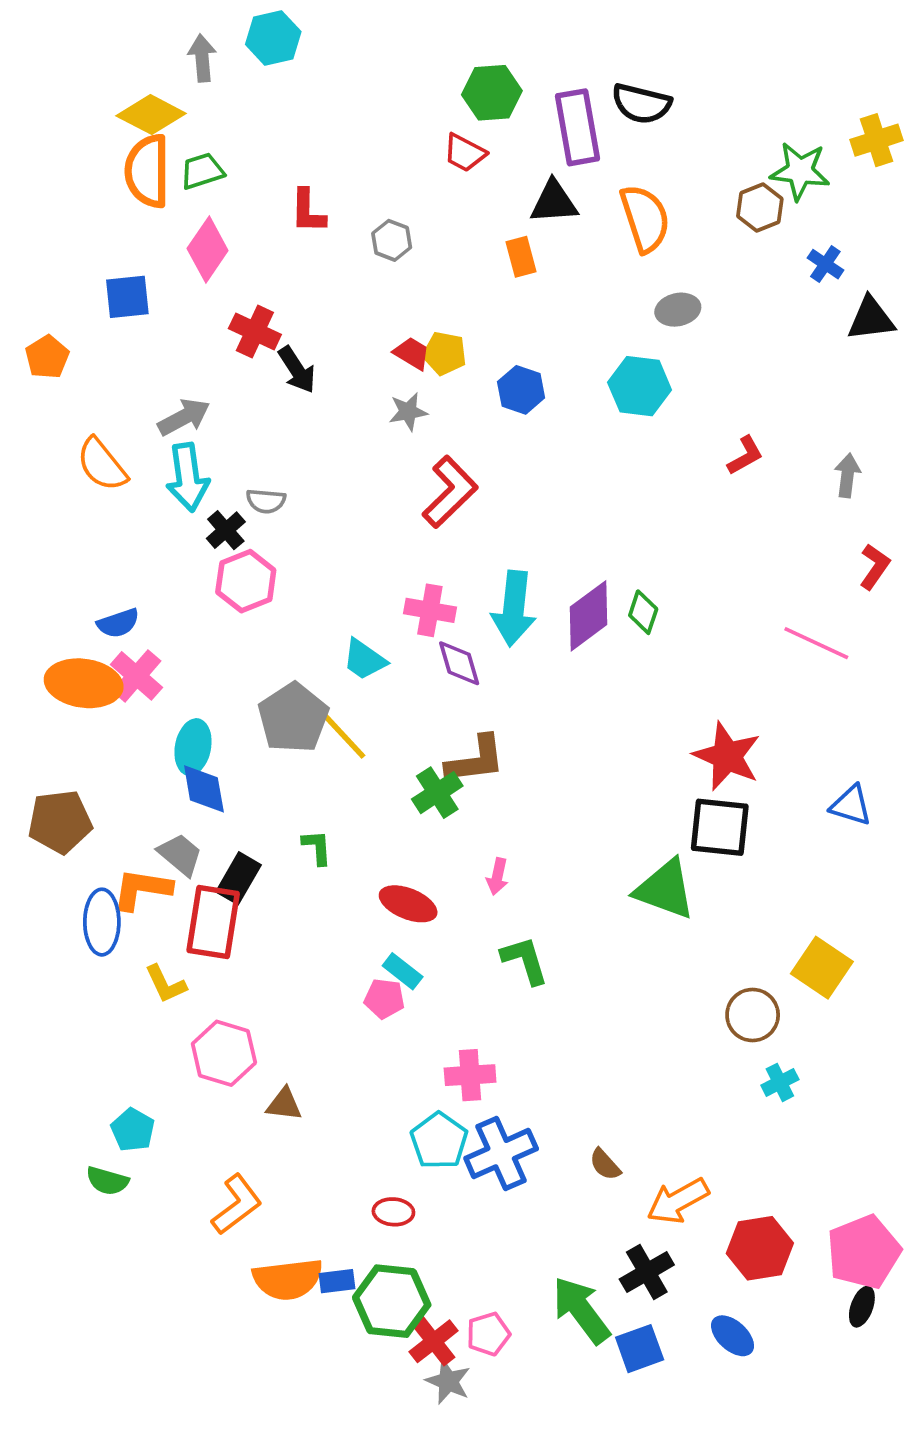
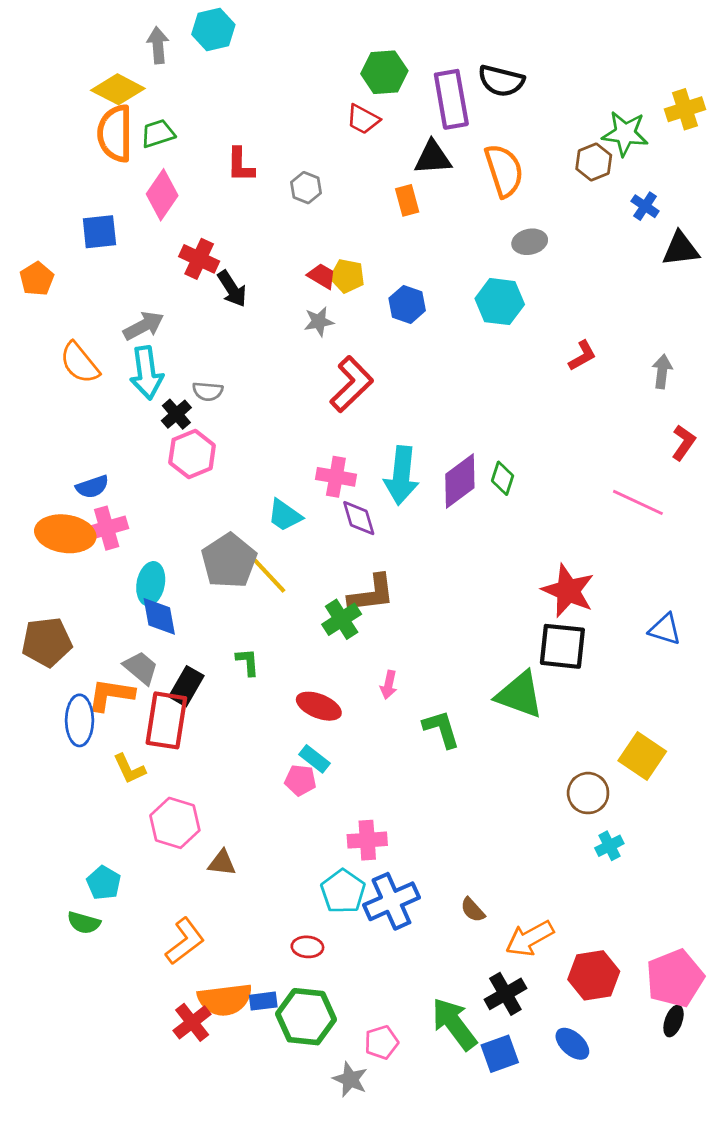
pink cross: (136, 676) -> (107, 528), turned 33
green L-shape: (525, 960) -> (441, 729), moved
red cross: (434, 1341) -> (192, 1022), moved

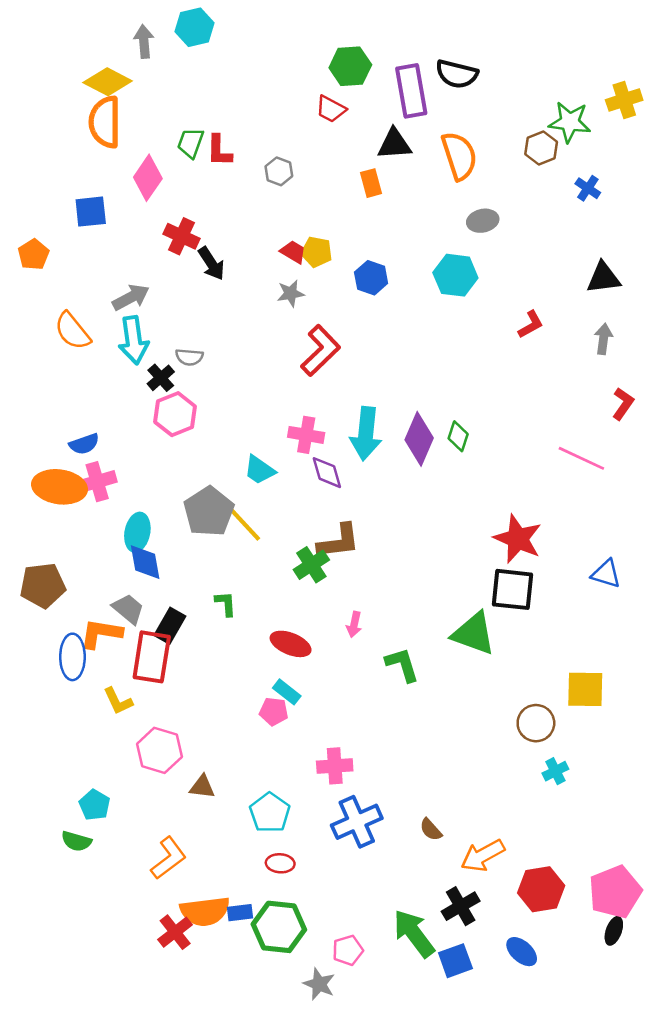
green trapezoid: (158, 133) -> (191, 143), moved, turned -52
black triangle: (681, 249) -> (603, 278), moved
purple diamond: (460, 481) -> (419, 439), turned -30
yellow square: (642, 756) -> (585, 689), turned -33
cyan pentagon: (343, 891) -> (270, 813), moved

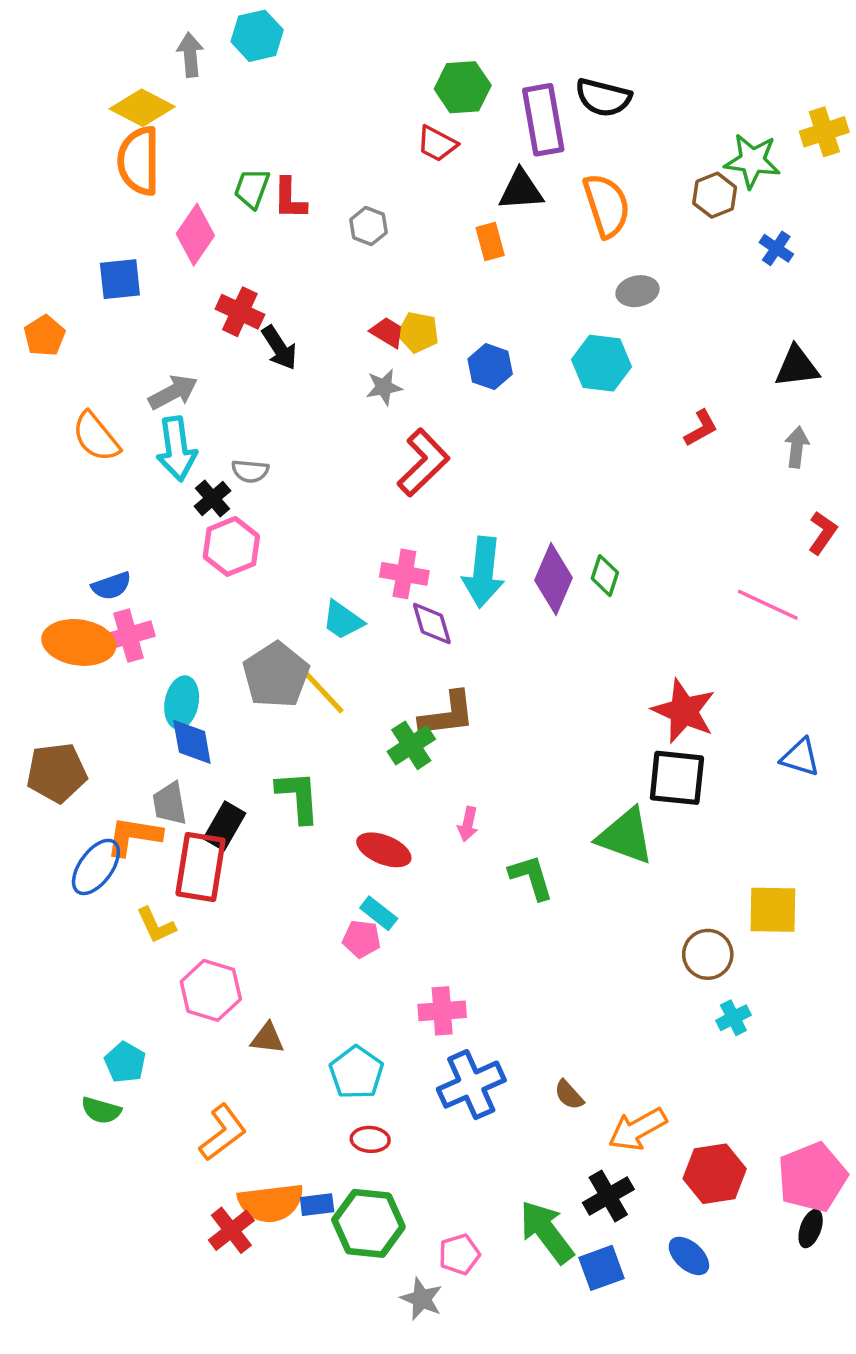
green L-shape: (226, 604) -> (298, 797), size x1.6
gray trapezoid: (128, 609) -> (170, 804), turned -140
blue ellipse: (72, 657) -> (96, 867), turned 36

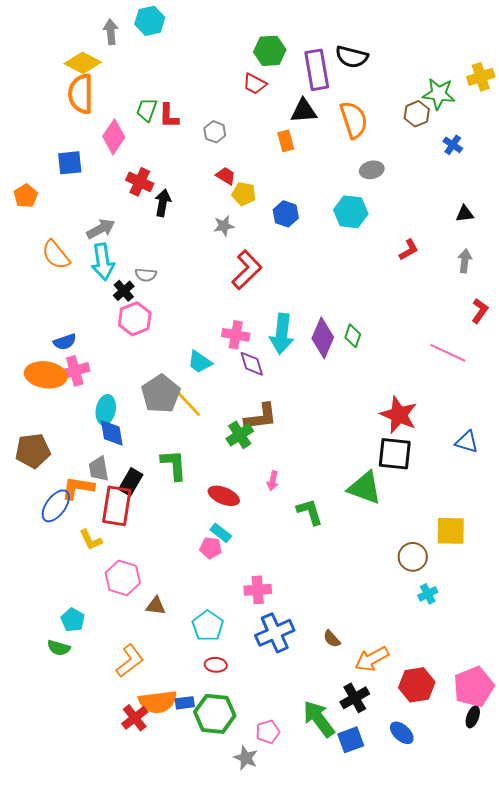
red trapezoid: (387, 332) -> (226, 176), moved
black arrow: (279, 348) -> (163, 203), turned -136
black triangle: (797, 367) -> (465, 214), size x0.7

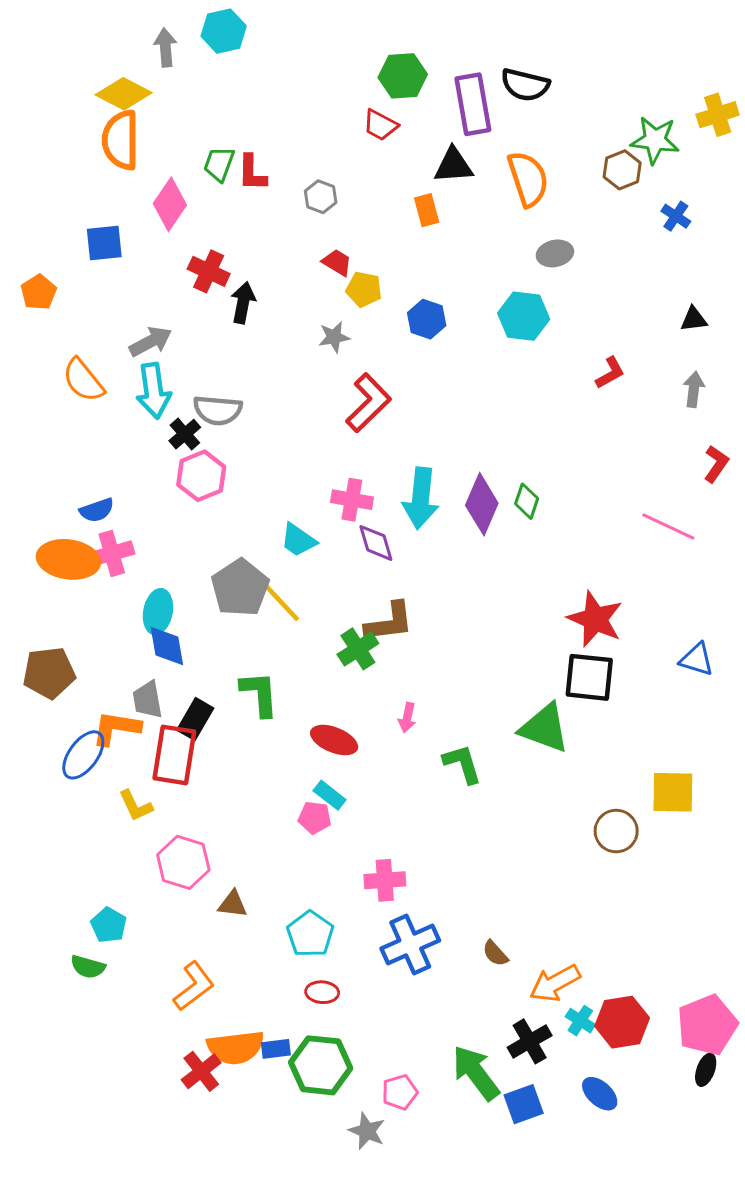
gray semicircle: (146, 275) -> (218, 410), size x1.5
cyan cross: (428, 594) -> (580, 1021), moved, turned -30

